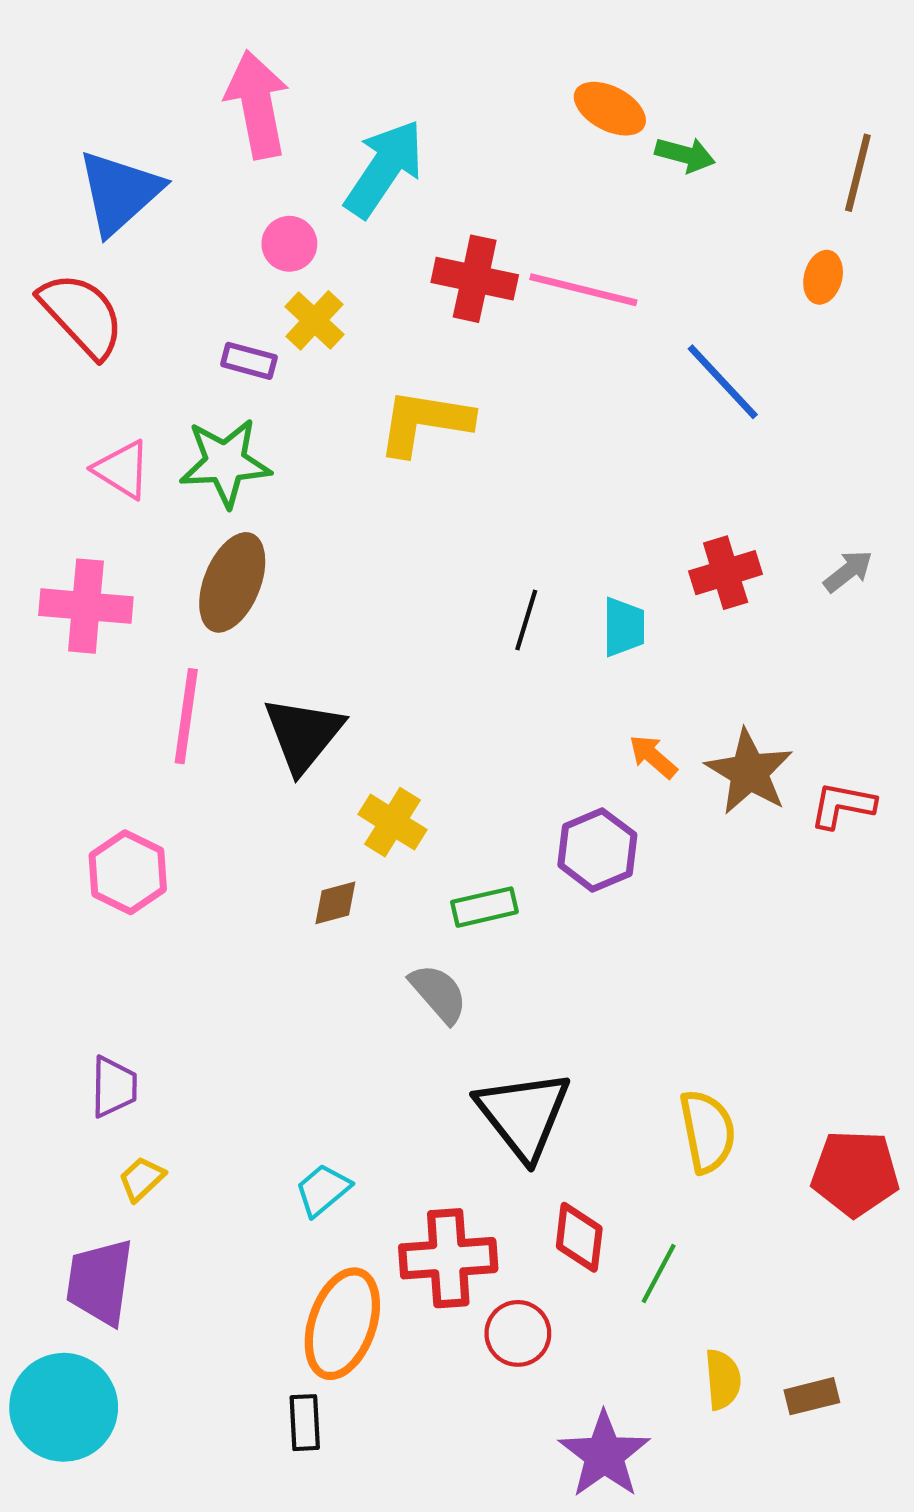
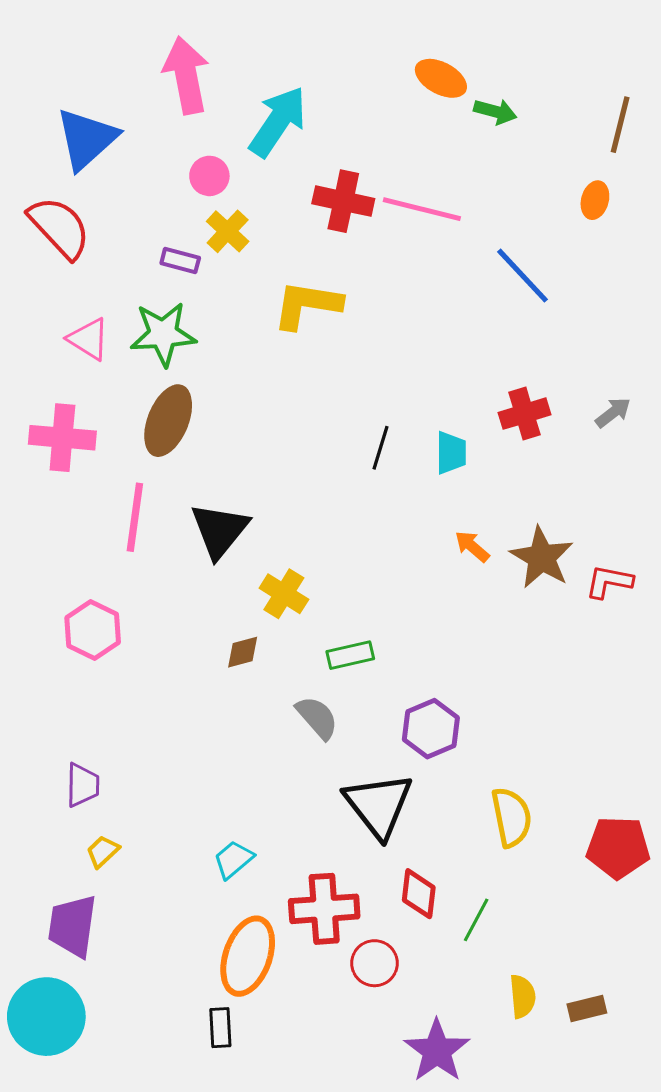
purple hexagon: (597, 850) -> (431, 729), moved

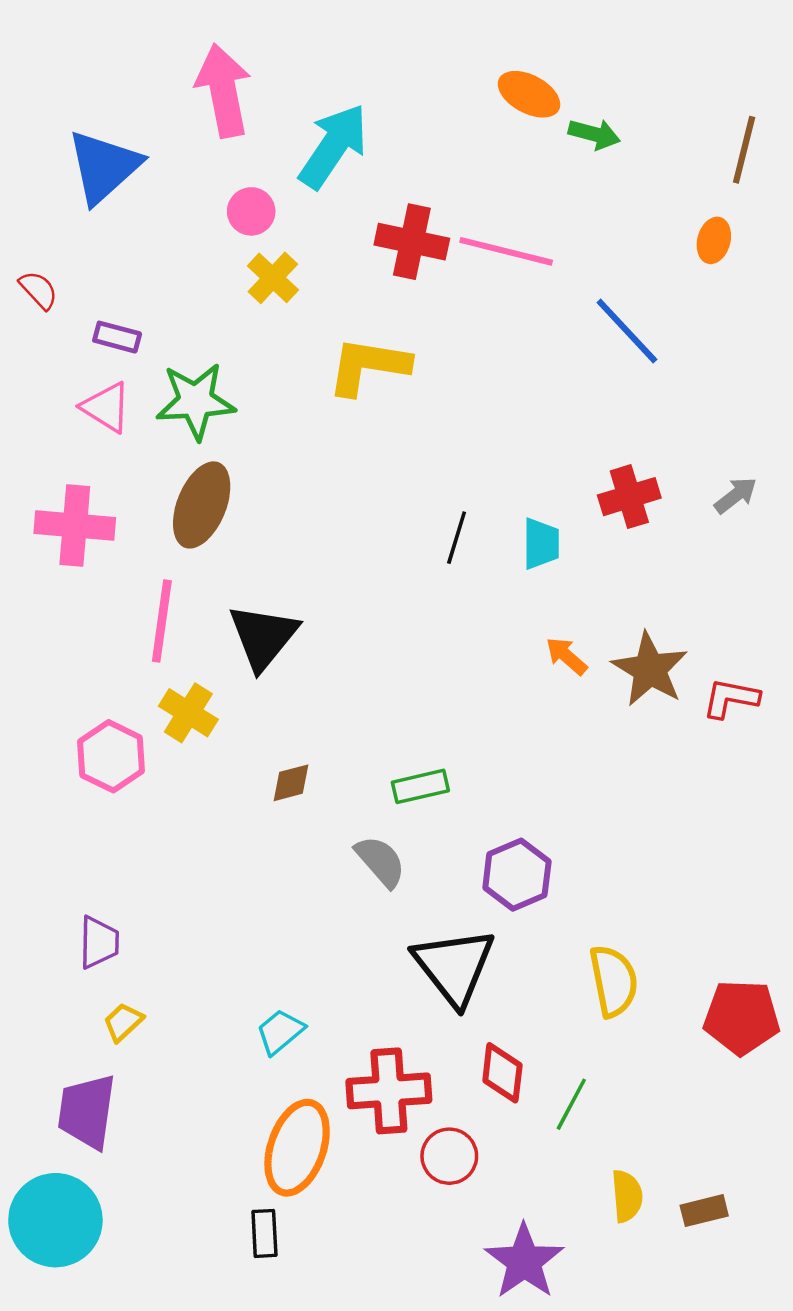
red semicircle: (59, 227) -> (39, 290), moved, size x0.5
purple rectangle: (180, 261) -> (117, 337), moved
yellow cross: (284, 594) -> (188, 713), moved

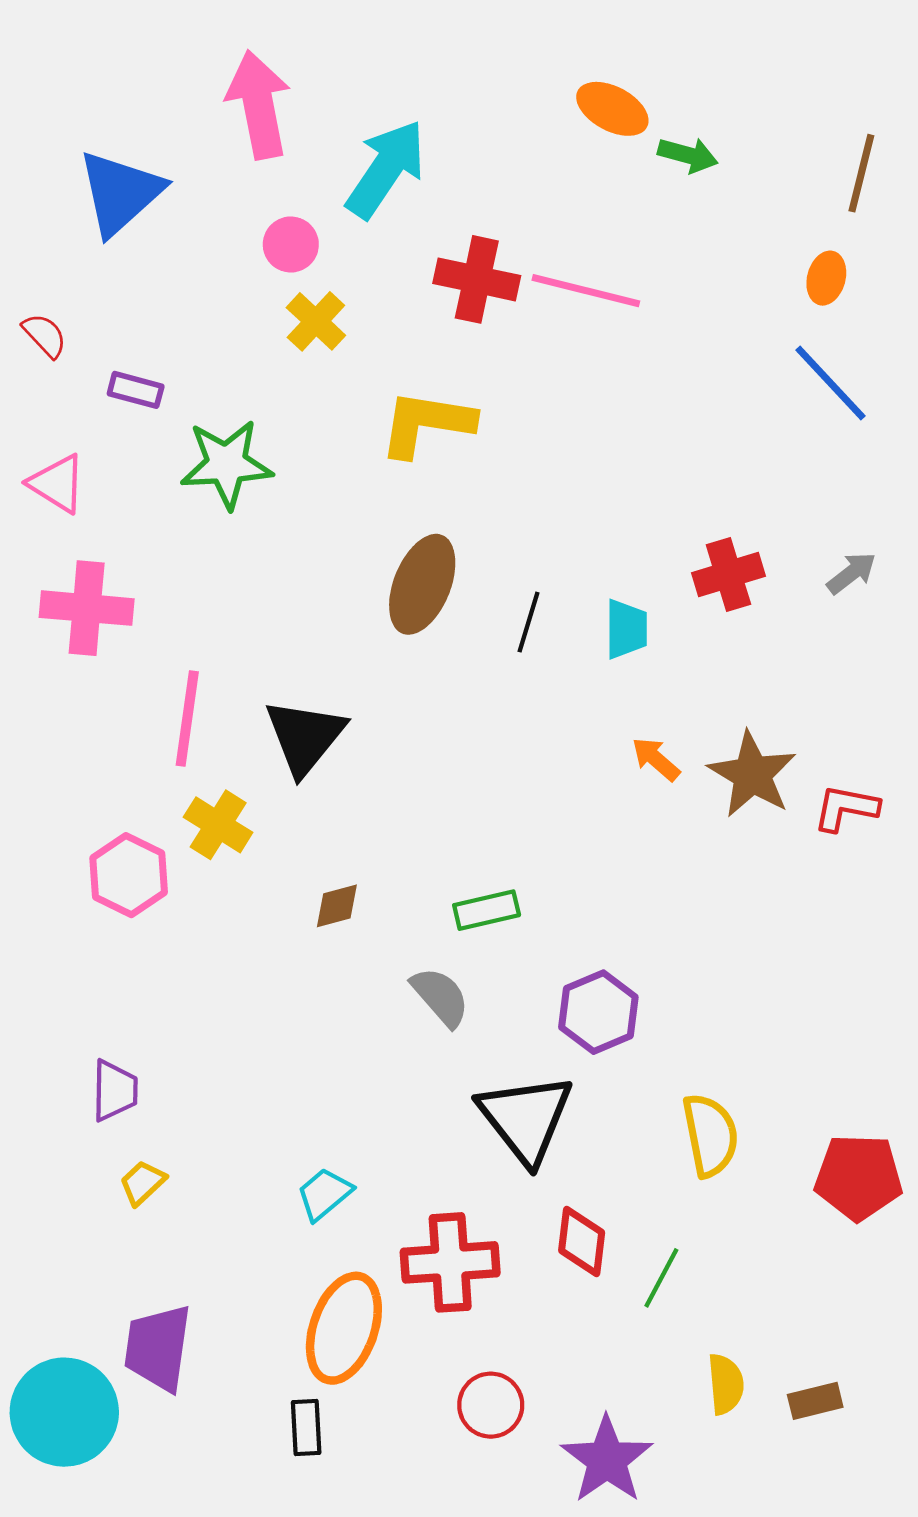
blue line: (627, 331) -> (831, 383), moved
pink triangle: (106, 407) -> (57, 484), moved
brown ellipse: (202, 505) -> (422, 584), moved
purple trapezoid: (87, 1111) -> (158, 1348), moved
red circle: (449, 1156) -> (491, 1405), moved

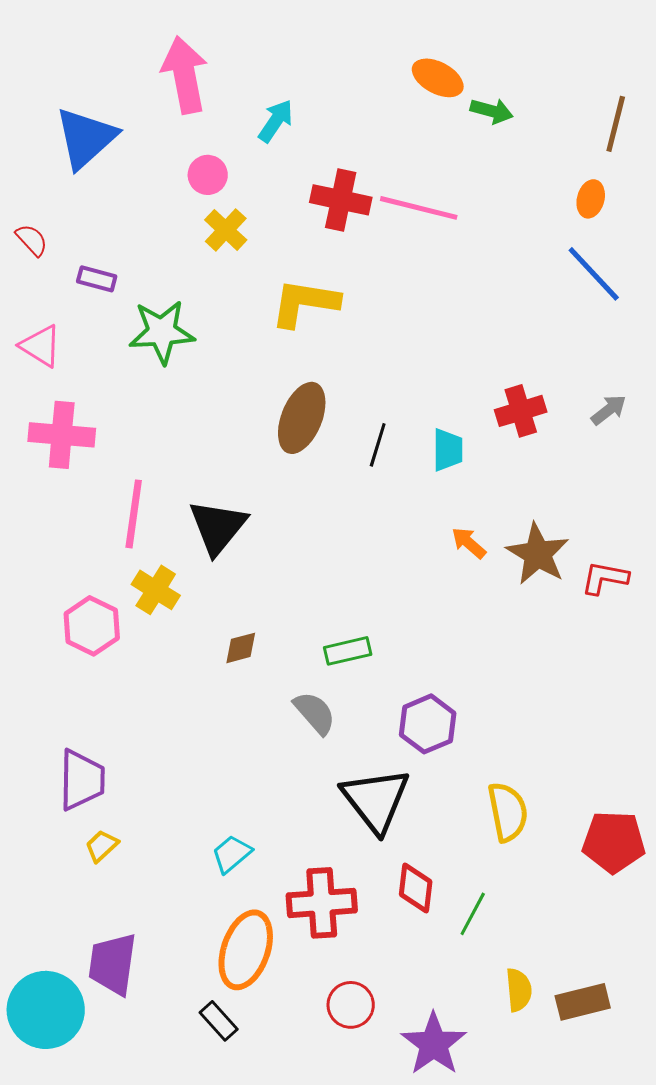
cyan arrow: (386, 169) -> (276, 121), size x0.6
purple trapezoid: (115, 1090) -> (82, 780), size x1.4
brown rectangle: (815, 1401) -> (583, 1002), size x1.4
black rectangle: (306, 1427) -> (219, 1021), turned -39

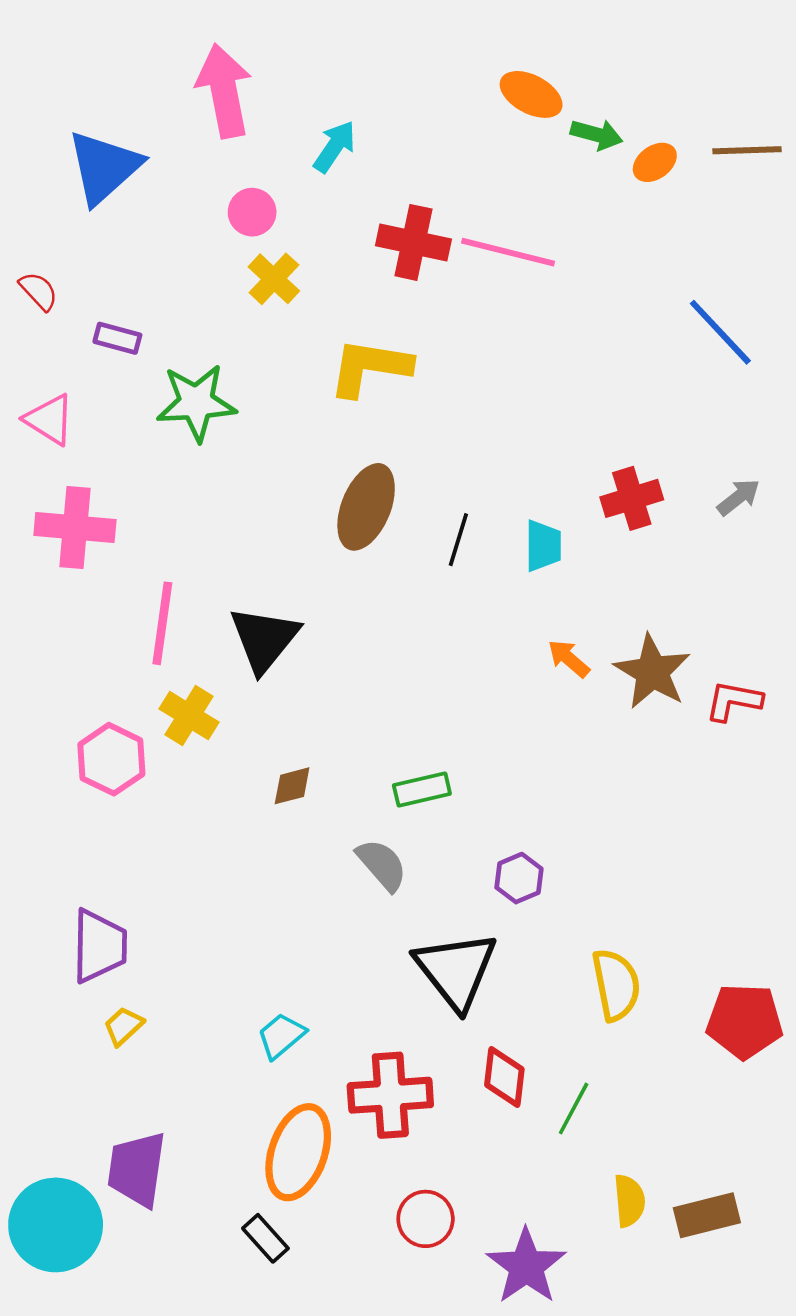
brown line: (616, 124) -> (747, 150), turned 74
orange ellipse: (591, 199) -> (655, 162), moved, turned 39
purple hexagon: (428, 724) -> (519, 878), size x0.7

